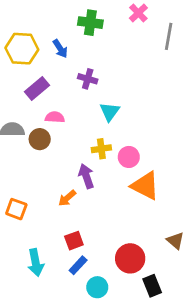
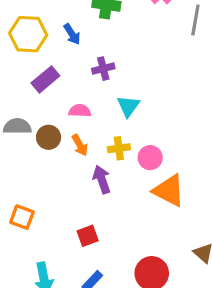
purple cross: (88, 79) -> (103, 69), turned -30
pink semicircle: (55, 117) -> (80, 111), moved
orange arrow: (67, 198) -> (80, 145), moved, turned -78
red square: (74, 241) -> (88, 236), moved

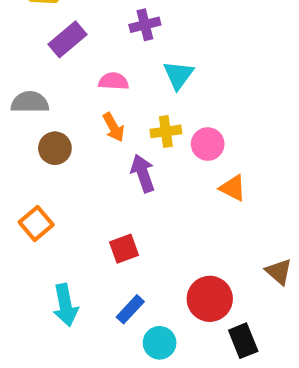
brown circle: (49, 137) -> (55, 148), moved
orange triangle: (169, 190) -> (233, 188), size x0.6
orange square: (22, 217) -> (36, 224), turned 30

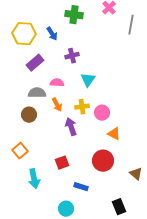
gray semicircle: (30, 102) -> (37, 93), moved
red circle: (210, 299) -> (103, 161), moved
cyan arrow: (65, 305) -> (34, 179), moved
blue rectangle: (130, 309) -> (81, 187), moved, turned 64
cyan circle: (160, 343) -> (66, 209), moved

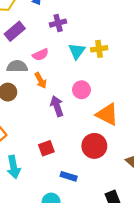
pink semicircle: (57, 83) -> (41, 55), turned 152
yellow cross: (82, 107) -> (99, 49), moved
pink circle: (102, 113) -> (81, 90), moved
orange triangle: (114, 134) -> (107, 114), size x1.5

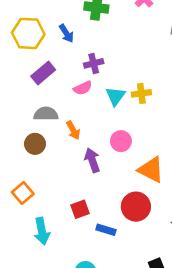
pink semicircle: (41, 55) -> (83, 88), moved
blue rectangle: (69, 176) -> (106, 230), moved

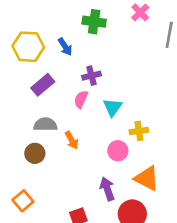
pink semicircle: (83, 88) -> (81, 99), turned 138
yellow cross: (141, 93) -> (139, 131), moved
purple arrow: (92, 160) -> (107, 189), moved

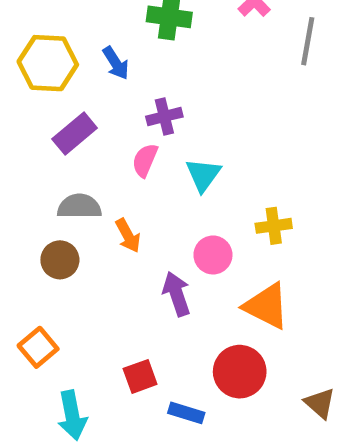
yellow cross: (139, 131) -> (274, 226), moved
purple arrow: (107, 189) -> (177, 294), moved

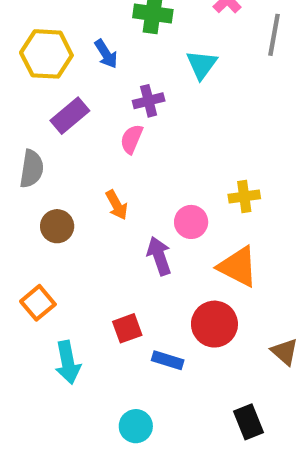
cyan triangle: (203, 175) -> (202, 65), moved
gray semicircle: (79, 206) -> (32, 169), moved, turned 99

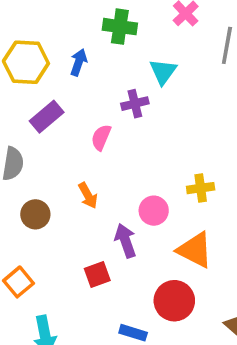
blue arrow: (106, 54) -> (79, 62), turned -128
purple cross: (149, 101) -> (135, 104), moved
red square: (127, 328) -> (97, 274), moved

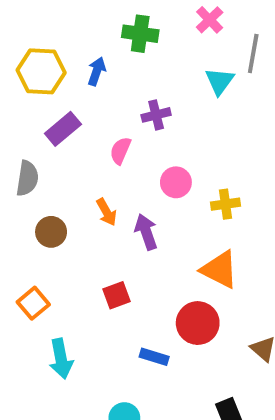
cyan triangle: (163, 72) -> (220, 81), moved
pink circle: (154, 211) -> (176, 182), moved
purple arrow: (126, 241) -> (146, 232), moved

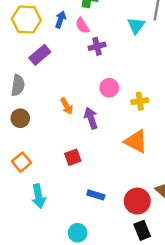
pink semicircle: (120, 151) -> (82, 26), moved, turned -56
brown circle: (51, 232) -> (20, 118), moved
red circle: (198, 323) -> (137, 201), moved

